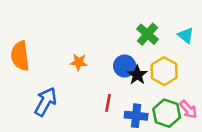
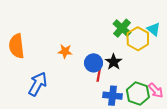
blue circle: (125, 66) -> (94, 63), moved
yellow hexagon: (164, 71) -> (138, 39), moved
red line: (108, 103) -> (99, 75), moved

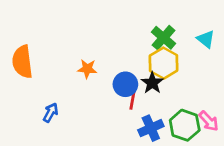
yellow hexagon: (138, 39) -> (164, 63), moved
blue arrow: (38, 84) -> (51, 113), size x0.6
blue cross: (113, 96) -> (151, 128), turned -30

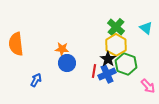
blue circle: (125, 84) -> (67, 63), moved
green hexagon: (185, 125) -> (126, 64), moved
blue cross: (151, 128) -> (107, 74), moved

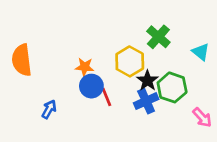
cyan triangle: (146, 28) -> (201, 52), moved
yellow hexagon: (116, 45) -> (130, 61), moved
red line: (94, 71) -> (106, 97), moved, turned -32

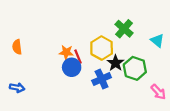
orange semicircle: (22, 60) -> (17, 47), size x0.6
red line: (106, 97) -> (78, 57), moved
blue cross: (146, 101) -> (102, 79), moved
blue arrow: (49, 109) -> (17, 88), moved, turned 72

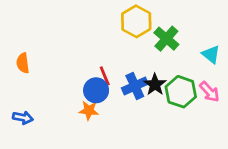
yellow hexagon: (102, 48) -> (136, 21), moved
orange star: (66, 52) -> (89, 110), moved
blue cross: (102, 79) -> (135, 86), moved
pink arrow: (158, 92) -> (210, 92), moved

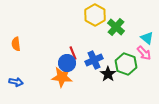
black star: (155, 85) -> (108, 74), moved
pink arrow: (210, 92) -> (144, 53), moved
orange star: (89, 110) -> (62, 77), size x1.5

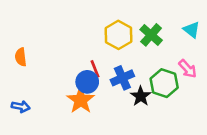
yellow hexagon: (95, 15) -> (118, 35), moved
cyan triangle: (147, 38) -> (192, 30), moved
orange star: (62, 77) -> (81, 100), turned 30

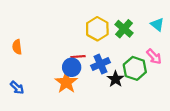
red line: (95, 69) -> (78, 57), turned -72
blue arrow: (21, 107) -> (17, 88), turned 32

